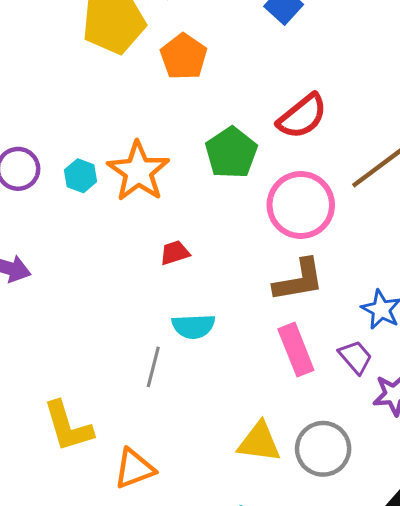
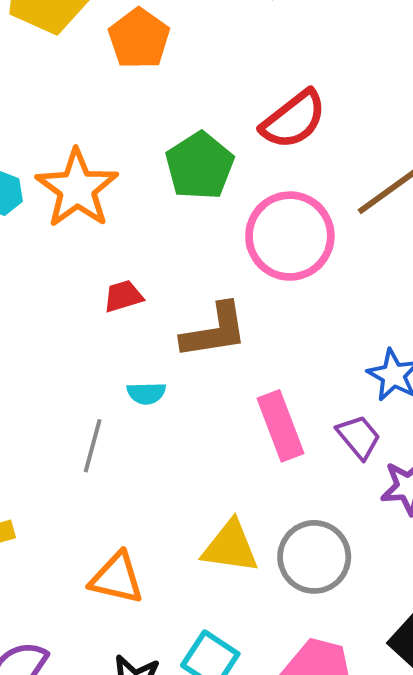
brown L-shape: (299, 280) -> (214, 331), moved
cyan semicircle: (193, 326) -> (146, 393), size x0.7
orange triangle: (134, 469) -> (117, 578), moved, turned 33

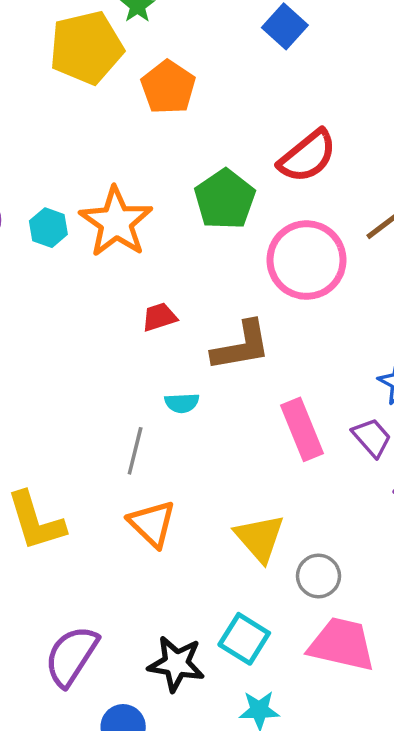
yellow triangle: (230, 547) -> (260, 538), turned 42
gray circle: (314, 557) -> (318, 576), moved, size x0.7
orange triangle: (117, 578) -> (152, 524), moved, turned 32

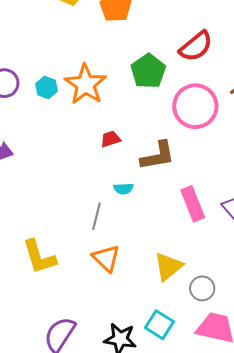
yellow triangle: (260, 538) -> (168, 266), turned 32

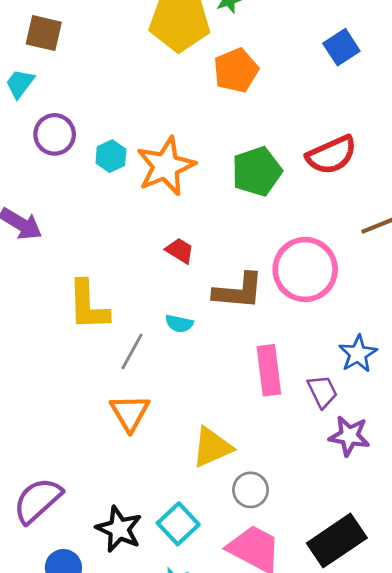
pink circle: (195, 106) -> (305, 270), moved
red trapezoid: (110, 139) -> (180, 251), turned 35
yellow L-shape: (39, 257) -> (88, 305), moved

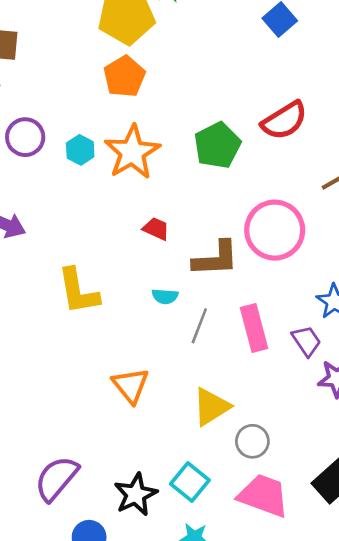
orange pentagon: (236, 70) -> (124, 77), moved
gray line: (132, 351) -> (199, 326), moved
black star: (119, 529) -> (136, 494), turned 30

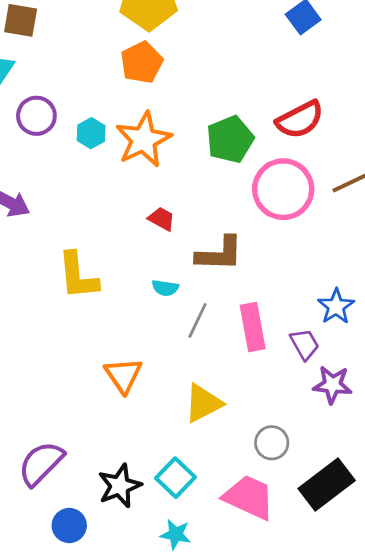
pink circle: (275, 230) -> (283, 189), moved
gray circle: (252, 441) -> (272, 443), moved

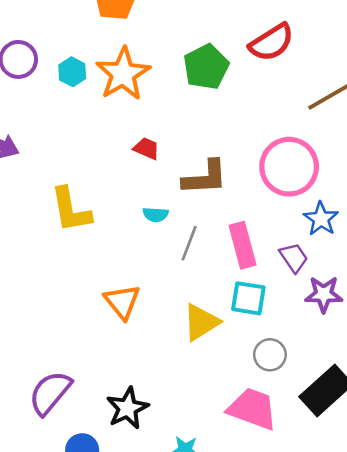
pink circle: (283, 189) -> (289, 167), moved
cyan square: (175, 478) -> (248, 298), moved, turned -30

